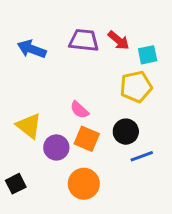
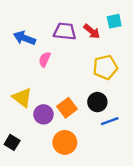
cyan square: (148, 55) -> (114, 21), moved
pink semicircle: (79, 110) -> (45, 59), moved, turned 72
orange square: (87, 139) -> (67, 108), turned 30
black square: (16, 184) -> (12, 142), turned -32

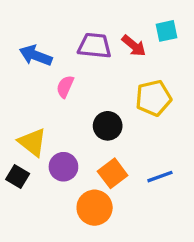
black circle: (97, 102) -> (108, 126), moved
orange square: (67, 108) -> (113, 173), moved
black square: (12, 142) -> (18, 177), moved

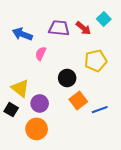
cyan square: (167, 31) -> (104, 19), turned -32
orange square: (113, 173) -> (78, 100), moved
orange circle: (95, 208) -> (37, 129), moved

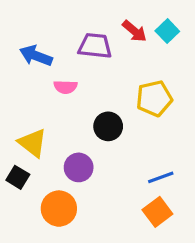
red arrow: (83, 28) -> (134, 31), moved
pink semicircle: (41, 54) -> (65, 87), turned -112
orange square: (78, 100) -> (157, 212), moved
purple circle: (40, 103) -> (79, 167), moved

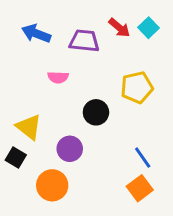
blue arrow: (36, 56) -> (36, 34), moved
blue line: (161, 177) -> (143, 158), turned 75

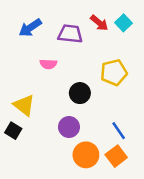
blue arrow: (36, 34) -> (30, 28), turned -55
purple circle: (70, 149) -> (69, 127), moved
orange circle: (52, 185) -> (86, 155), moved

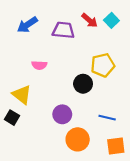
pink semicircle: (48, 64) -> (39, 65), moved
black circle: (80, 93) -> (83, 84), moved
blue line: (119, 131) -> (107, 118), turned -42
orange square: (116, 156) -> (116, 146), moved, turned 30

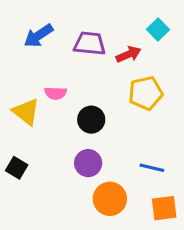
red arrow: (90, 20) -> (129, 54), moved, turned -63
black circle: (83, 84) -> (91, 120), moved
yellow triangle: (22, 95) -> (26, 112), moved

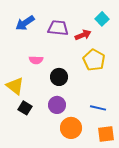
yellow pentagon: (146, 93) -> (94, 60), turned -30
yellow triangle: (26, 112) -> (15, 86), moved
black square: (17, 168) -> (25, 108), moved

